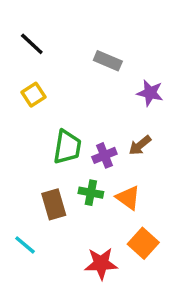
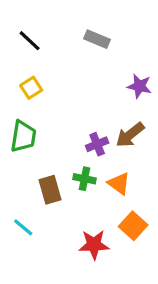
gray rectangle: (108, 61) -> (97, 39), moved
brown arrow: (140, 145) -> (130, 135), size x1.4
green trapezoid: (67, 147) -> (23, 136), moved

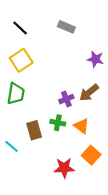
yellow square: (31, 88) -> (21, 60), size x1.5
cyan line: (23, 227) -> (11, 146), moved

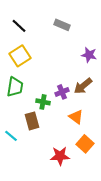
green cross: (58, 123) -> (43, 102), moved

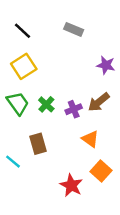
green trapezoid: (15, 87) -> (18, 103), turned -45
green cross: (43, 102) -> (46, 104), moved, turned 32
red star: (60, 156) -> (71, 185), turned 30

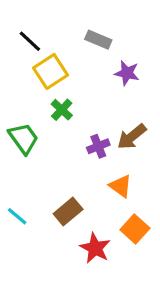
purple star: (106, 65) -> (127, 73), moved
yellow square: (24, 66) -> (51, 71), moved
green cross: (46, 104) -> (62, 110), moved
brown rectangle: (38, 144) -> (68, 212), moved, turned 66

